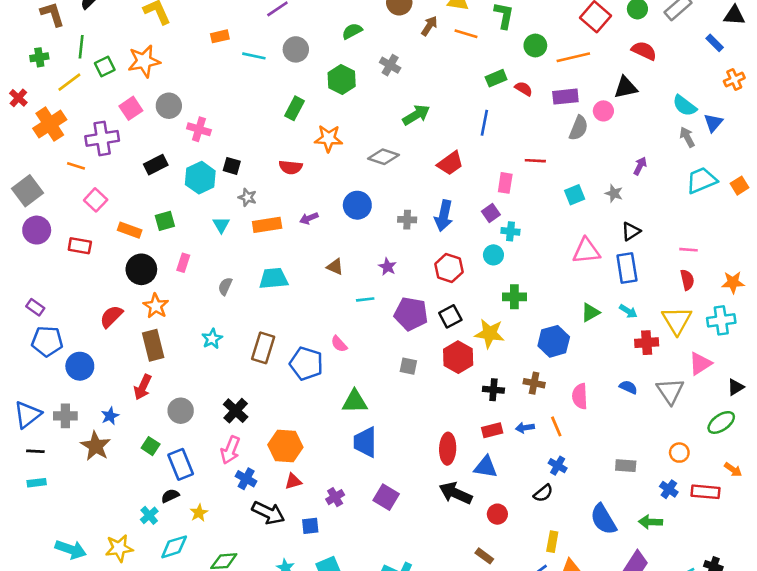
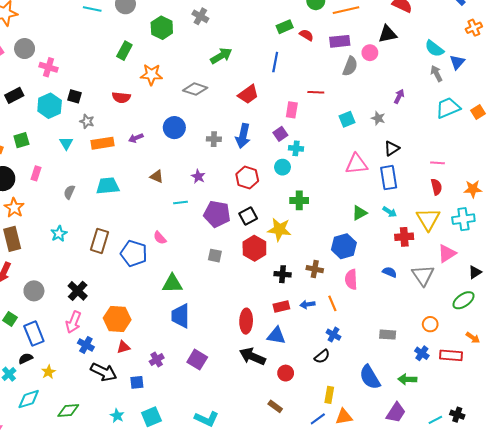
blue hexagon: (554, 341) -> (344, 246), moved

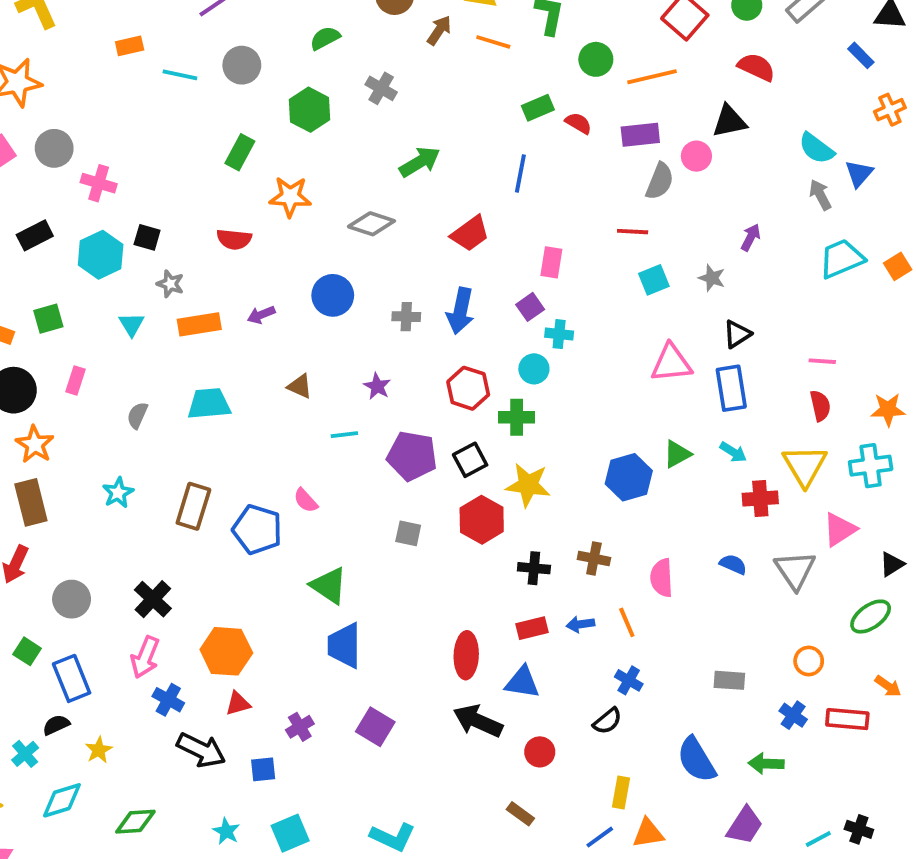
red line: (316, 92) -> (633, 232), moved
green cross: (299, 200) -> (517, 417), moved
blue hexagon: (344, 246) -> (629, 477), moved
green triangle: (172, 284) -> (329, 586), turned 35

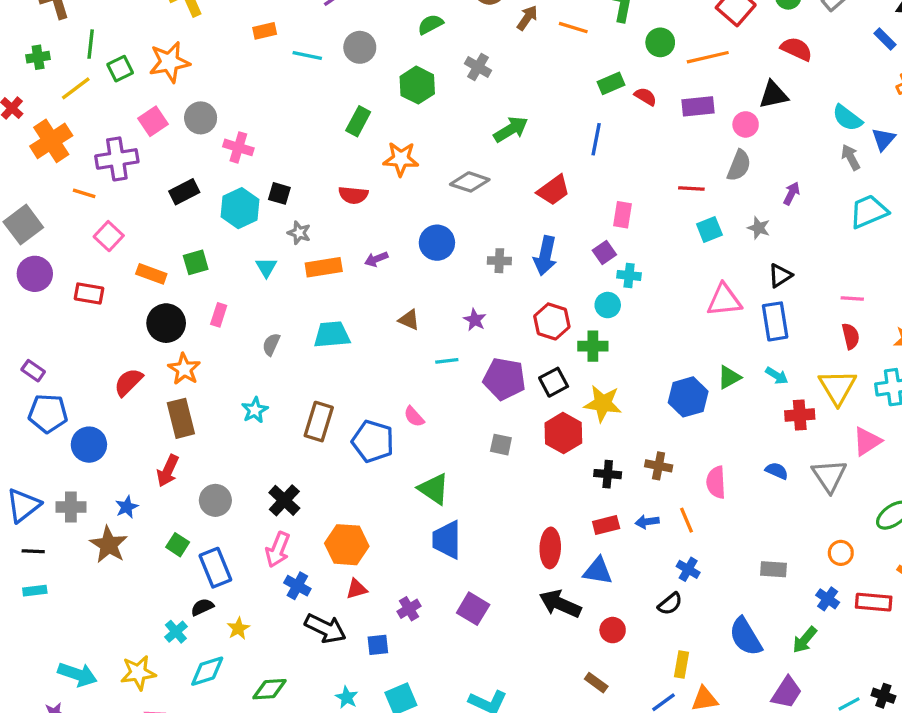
gray semicircle: (660, 181) -> (739, 165), moved
green arrow: (766, 764) -> (805, 640), turned -52

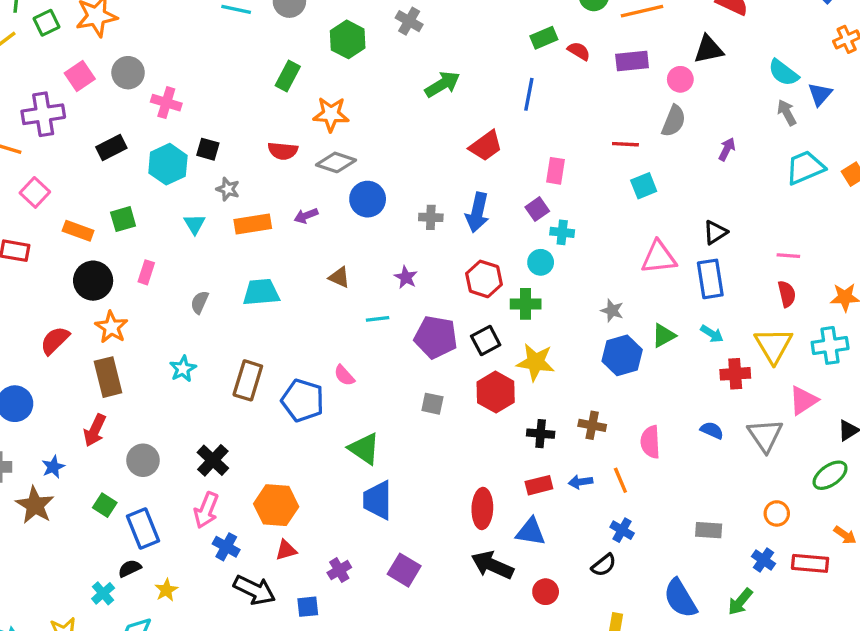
gray diamond: (470, 182) -> (336, 162), moved
gray star: (759, 228) -> (612, 311), moved

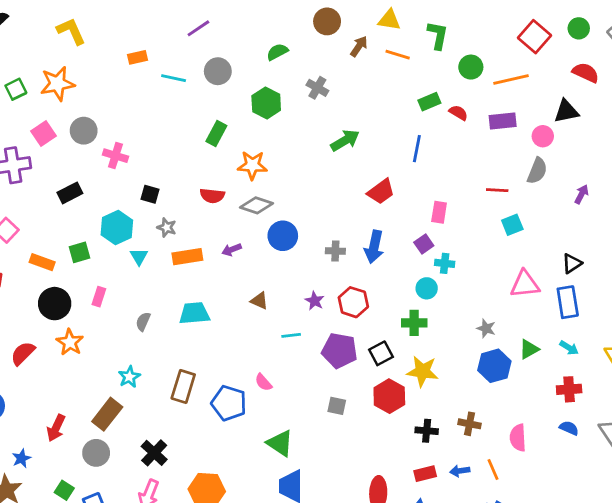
cyan hexagon: (168, 164) -> (117, 227), moved
red hexagon: (484, 279) -> (353, 302), moved
red cross: (735, 374) -> (569, 389), moved
brown rectangle: (108, 377) -> (107, 414), moved, turned 52

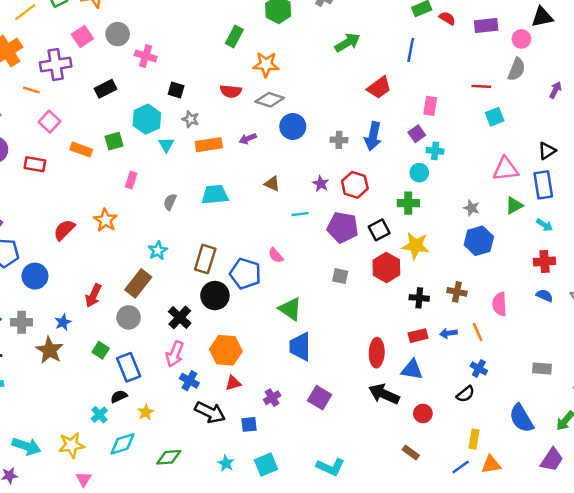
black circle: (55, 304) -> (215, 296), moved
green triangle: (529, 349) -> (514, 206), moved

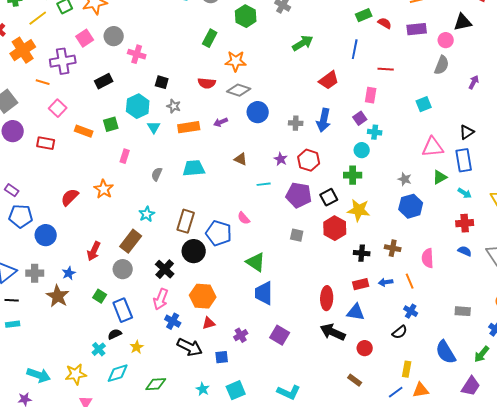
red line: (481, 86) -> (386, 69), moved

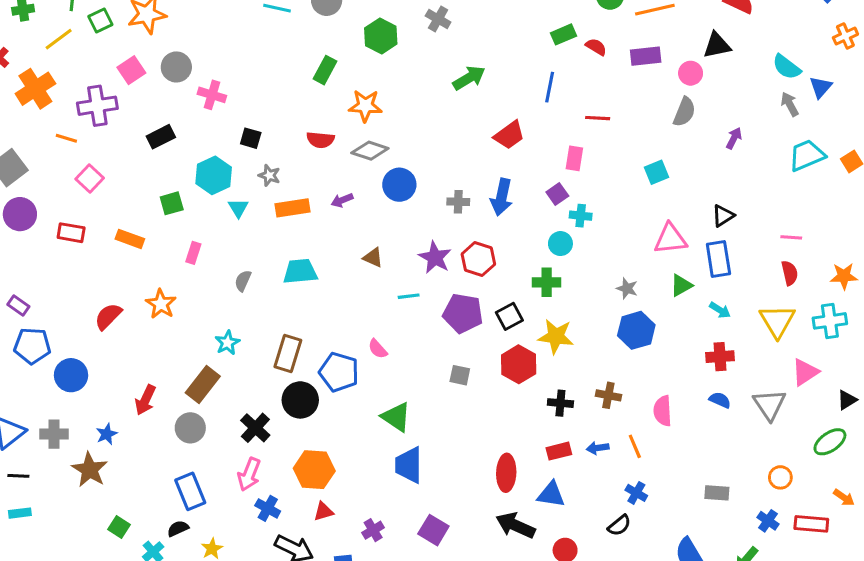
orange rectangle: (84, 131) -> (130, 239), moved
purple star: (281, 159) -> (435, 257), size x1.5
green square: (100, 296) -> (119, 527), moved

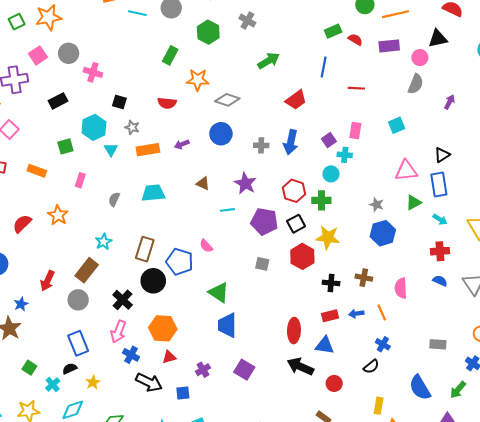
gray diamond: (370, 151) -> (227, 100), moved
pink rectangle: (574, 158) -> (355, 131), moved
red hexagon: (478, 259) -> (294, 191), moved

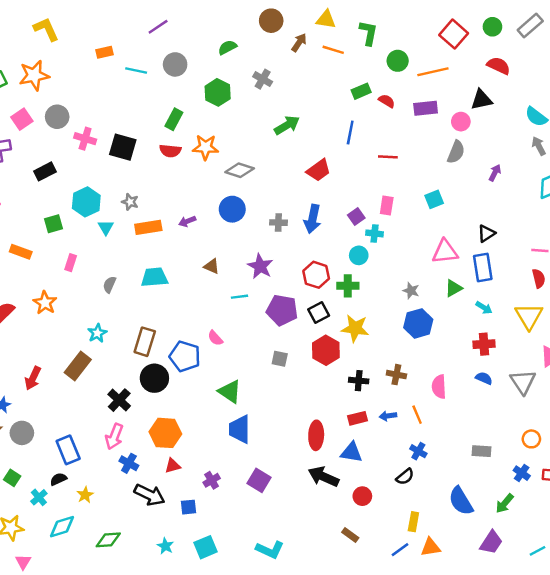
black square: (119, 102) -> (123, 147), moved, size x1.6
red semicircle: (167, 103) -> (170, 151), moved
gray circle: (78, 300) -> (22, 433), moved

